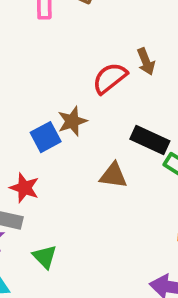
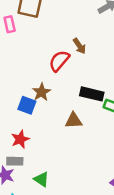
blue square: (46, 137) -> (27, 105), turned -30
red star: (24, 188) -> (20, 139), turned -30

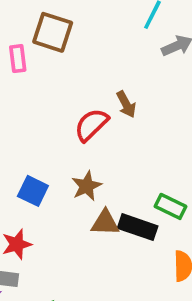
brown star: (41, 92) -> (87, 186), moved
black rectangle: (92, 94) -> (138, 227), moved

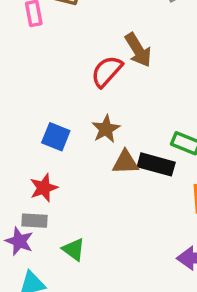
brown arrow: (126, 104) -> (138, 50), size x1.4

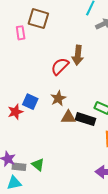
brown arrow: (138, 50) -> (78, 55), turned 36
red star: (44, 188) -> (15, 112), moved
gray rectangle: (34, 221) -> (19, 167), moved

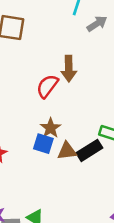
blue square: (30, 102) -> (43, 144), moved
black rectangle: (85, 119) -> (89, 150), turned -42

